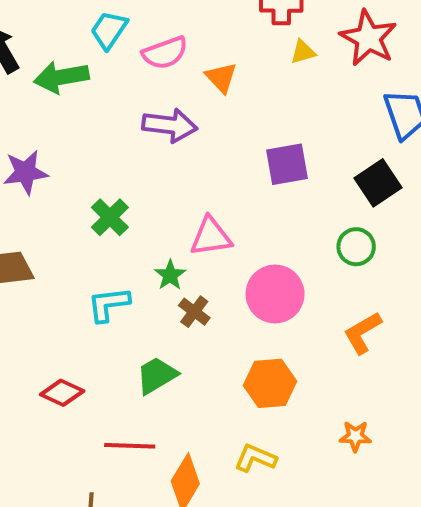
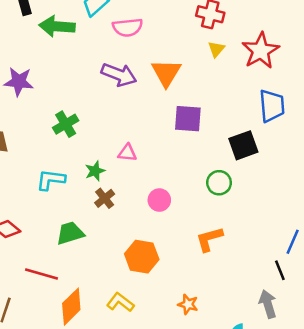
yellow triangle: (303, 52) -> (216, 49), turned -48
orange triangle: (221, 78) -> (166, 73), moved, size x1.4
pink triangle: (211, 237) -> (127, 153), size x0.7
pink circle: (275, 294) -> (159, 200), size x0.6

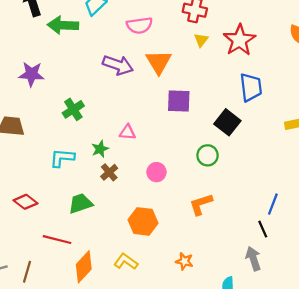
pink semicircle: (128, 27) -> (139, 25), moved
black square: (243, 145) -> (227, 122), turned -30

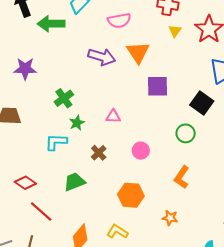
green star: (100, 149) -> (77, 123), moved
orange L-shape: (201, 204) -> (182, 177), turned -35
red line: (57, 240) -> (41, 211), moved, turned 30
orange star: (184, 261) -> (170, 218), moved

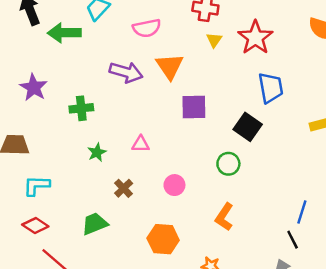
purple star: (25, 69) -> (34, 87), turned 30
green cross: (64, 98) -> (81, 108), moved, turned 30
cyan L-shape: (56, 142) -> (37, 186), moved

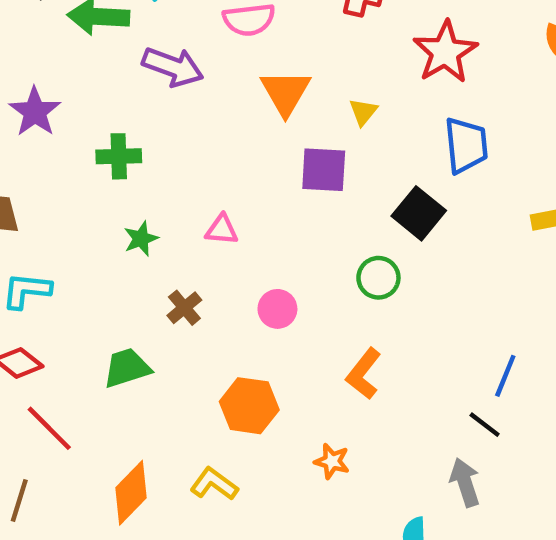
yellow triangle: (214, 40) -> (363, 112), moved
purple arrow: (126, 72) -> (173, 67), moved
black line: (293, 240) -> (485, 425), turned -30

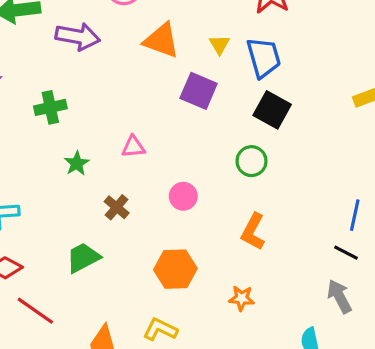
orange triangle: (285, 92) -> (161, 40), turned -30
blue trapezoid: (466, 145) -> (264, 58), moved
purple square: (324, 170) -> (199, 91), turned 30

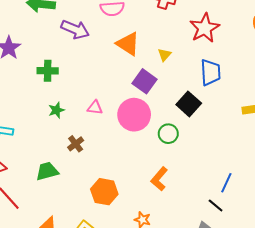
blue trapezoid: (264, 58) -> (210, 72), moved
pink circle: (183, 196) -> (134, 115), moved, size x1.8

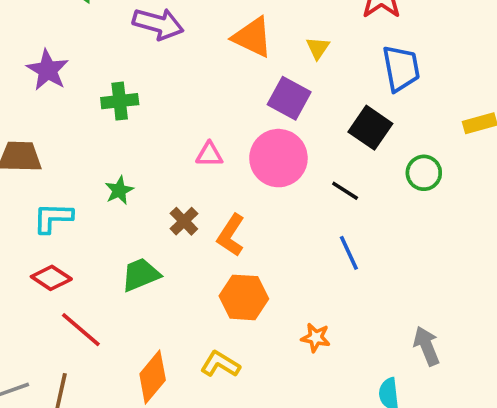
green star: (56, 110) -> (119, 190), moved
green circle: (168, 134) -> (424, 173), moved
orange L-shape: (159, 179) -> (231, 235), moved
blue line: (226, 183) -> (349, 253), moved, turned -42
black line: (216, 205) -> (345, 191), moved

